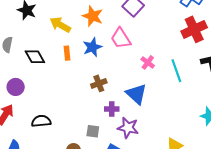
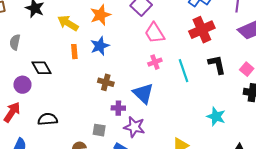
orange star: (93, 16) -> (101, 15), turned 30
pink trapezoid: (121, 38) -> (155, 33), moved
black diamond: (35, 57) -> (41, 68), moved
pink cross: (148, 62) -> (155, 62), turned 32
brown cross: (99, 83) -> (106, 82), turned 35

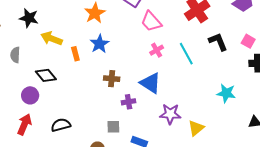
yellow arrow: (68, 23) -> (52, 38), moved
purple star: (134, 127) -> (170, 114), moved

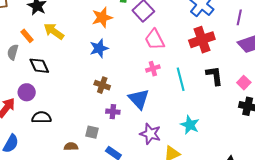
orange rectangle: (75, 54) -> (27, 36), moved, turned -40
gray semicircle: (15, 55) -> (13, 52), moved
cyan star: (226, 93) -> (190, 125), moved
purple circle: (30, 95) -> (27, 92), moved

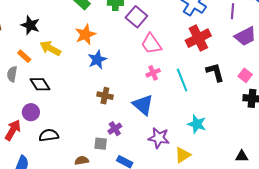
orange star: (102, 17) -> (85, 34), moved
purple cross: (113, 112) -> (115, 129), moved, turned -32

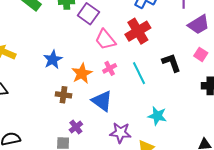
orange star: (85, 34) -> (82, 73), moved
red cross: (198, 38) -> (138, 31), moved
pink square: (245, 75) -> (201, 54), moved

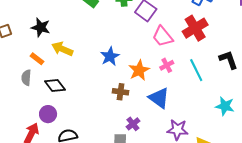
cyan star: (157, 116) -> (225, 106), moved

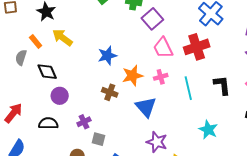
purple circle: (48, 114) -> (60, 96), moved
purple cross: (133, 124) -> (84, 122), moved

